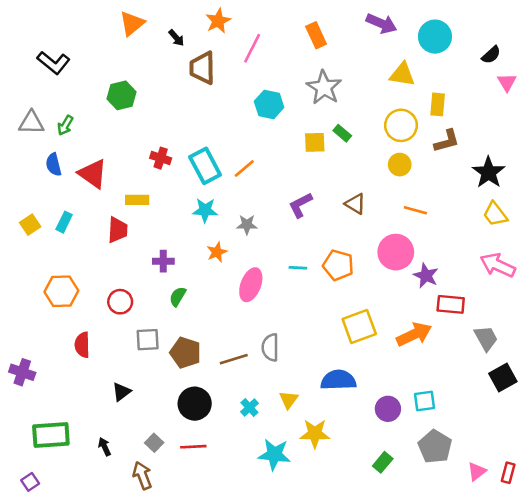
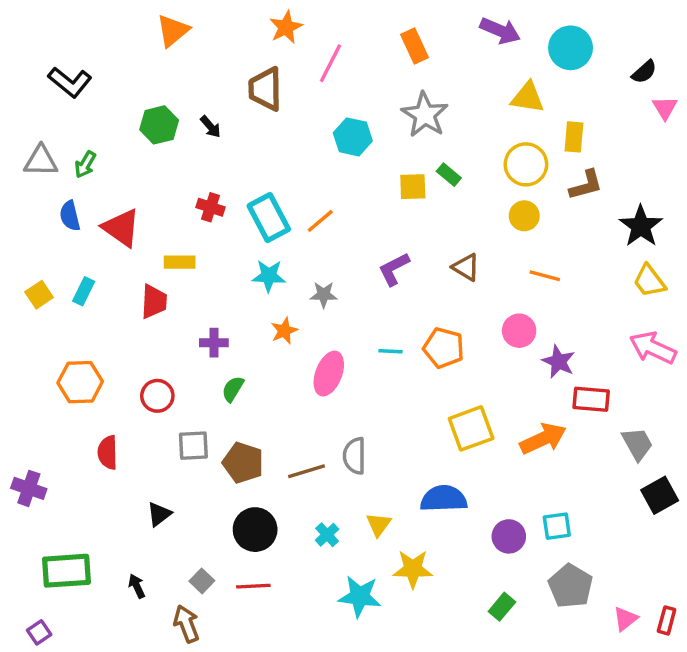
black arrow: (176, 38) -> (210, 127), moved
pink circle: (396, 252) -> (519, 331), size x0.7

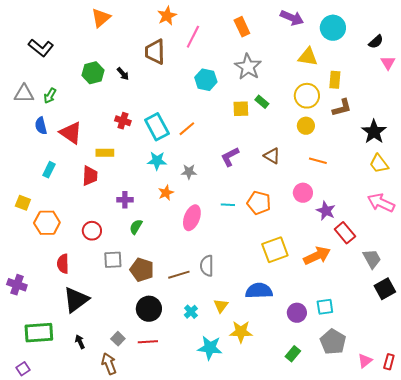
yellow square: (39, 295) -> (23, 203), moved, turned -35
red rectangle: (591, 399) -> (345, 233), turned 45
black triangle: (159, 514) -> (76, 300), moved, size x1.8

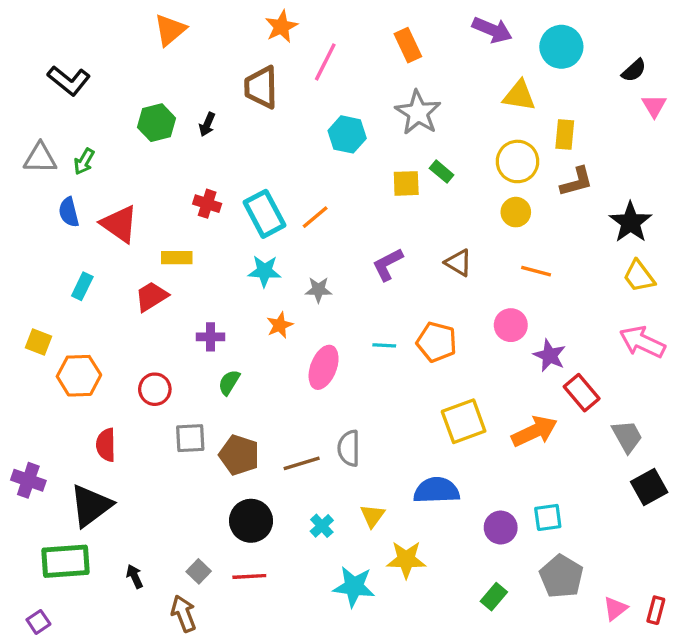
black arrow: (123, 74) -> (207, 124), turned 64
red trapezoid: (90, 176) -> (151, 296), turned -125
black triangle: (76, 300) -> (91, 506), moved

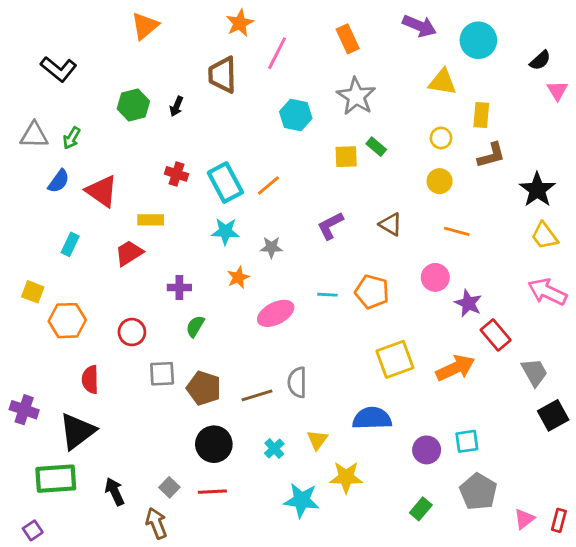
yellow circle: (518, 161) -> (441, 138), size x0.6
blue semicircle: (69, 212) -> (59, 181), turned -130
pink ellipse: (324, 367) -> (276, 313), turned 42
black arrow: (135, 576) -> (115, 492), size x1.4

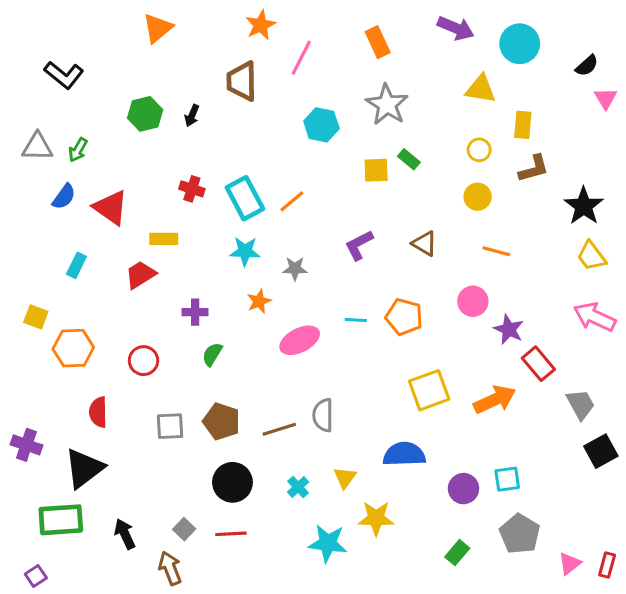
gray square: (162, 374) -> (170, 426), moved

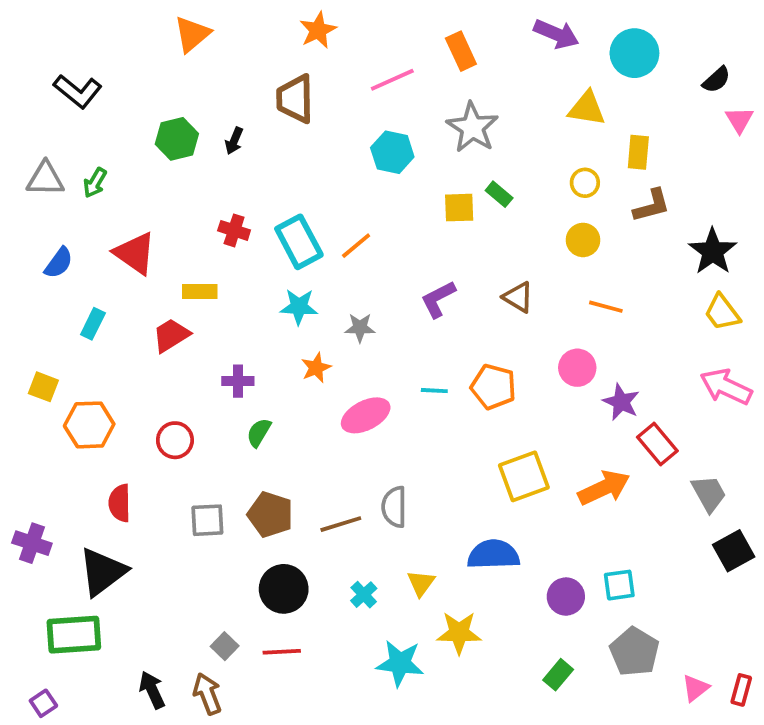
pink line: (301, 58) -> (392, 80), moved, turned 39
blue semicircle: (64, 197) -> (59, 263), moved
black arrow: (125, 534) -> (152, 690), moved

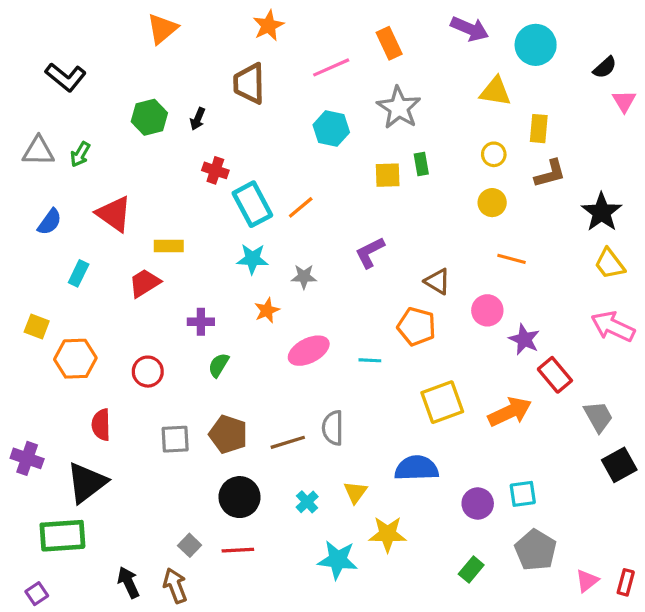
green rectangle: (499, 194) -> (421, 164), turned 40
red cross: (234, 230) -> (215, 170), moved
brown triangle: (518, 297) -> (437, 281), moved
cyan line: (434, 391) -> (370, 360), moved

